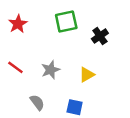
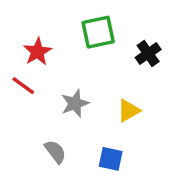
red star: (18, 24) -> (37, 52), moved
red line: (15, 67) -> (23, 86), moved

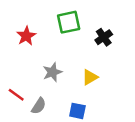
red line: (23, 86) -> (16, 95), moved
gray semicircle: (55, 152) -> (39, 106), turned 70

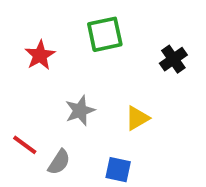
black cross: (104, 37) -> (173, 59), moved

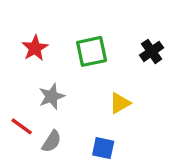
green square: (105, 34) -> (92, 51), moved
gray star: (80, 111) -> (52, 96), moved

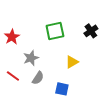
red star: (35, 48) -> (12, 37), moved
gray semicircle: (52, 141) -> (38, 78), moved

